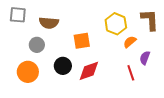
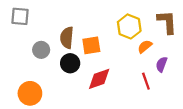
brown semicircle: (49, 23) -> (67, 38), moved, turned 90
black circle: (63, 66) -> (70, 63), moved
orange circle: (28, 72) -> (30, 93), moved

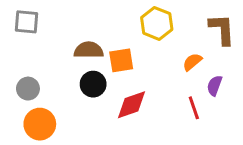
yellow hexagon: (129, 26) -> (157, 23), moved
brown semicircle: (67, 38) -> (89, 50), turned 85
gray circle: (41, 50) -> (28, 89), moved

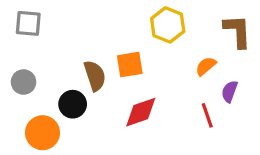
brown semicircle: (89, 50) -> (95, 76), moved, turned 72
black circle: (93, 84) -> (73, 104), moved
gray circle: (28, 89) -> (24, 82), moved

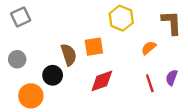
gray square: (28, 23) -> (21, 17), turned -30
purple semicircle: (230, 92) -> (172, 78), moved

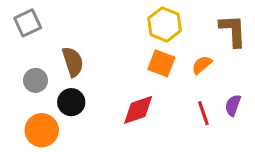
orange square: (94, 47) -> (161, 63), moved, turned 30
brown semicircle: (69, 55) -> (73, 62), moved
gray circle: (17, 59) -> (35, 80), moved

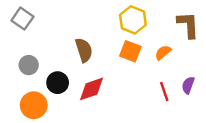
gray square: (28, 23) -> (22, 19), turned -30
brown semicircle: (73, 62) -> (84, 50), moved
red diamond: (138, 110) -> (91, 89), moved

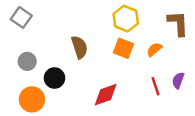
red diamond: (91, 89) -> (106, 95), moved

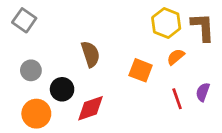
yellow hexagon: (126, 19) -> (166, 23), moved
orange square: (123, 48) -> (141, 70), moved
red diamond: (106, 95) -> (90, 108), moved

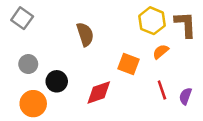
brown semicircle: (90, 54) -> (85, 34), moved
purple semicircle: (203, 92) -> (185, 96), moved
red diamond: (90, 108) -> (99, 92), moved

